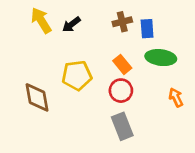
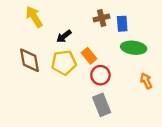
black arrow: (71, 24) -> (64, 36), moved
orange rectangle: (122, 64) -> (89, 56), moved
brown diamond: (37, 97) -> (30, 60), moved

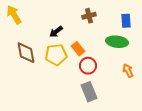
yellow arrow: (34, 17) -> (14, 15), moved
blue rectangle: (122, 24) -> (126, 21), moved

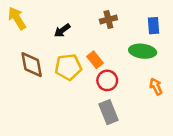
black arrow: (56, 32) -> (62, 30), moved

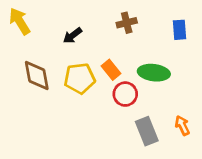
green ellipse: (143, 51) -> (154, 73), moved
orange arrow: (156, 87) -> (182, 125), moved
gray rectangle: (108, 112) -> (147, 131), moved

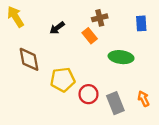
orange rectangle: (111, 70) -> (90, 36), moved
yellow pentagon: (80, 78) -> (63, 80), moved
red circle: (125, 94) -> (88, 94), moved

